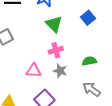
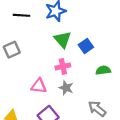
blue square: (88, 18) -> (86, 46), moved
green semicircle: (89, 61) -> (103, 70), moved

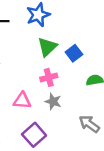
green triangle: (63, 40) -> (47, 47), turned 30

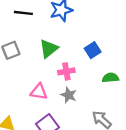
green triangle: (47, 47) -> (49, 49), moved

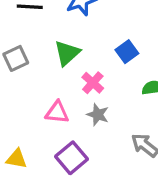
pink cross: (66, 71) -> (93, 83), turned -35

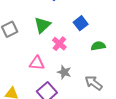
gray star: (98, 115) -> (64, 72), moved

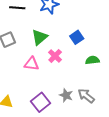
pink triangle: (37, 63) -> (32, 64), moved
gray star: (64, 72) -> (66, 95), moved

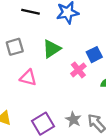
pink cross: (55, 56) -> (78, 70), moved
pink triangle: (32, 64) -> (28, 78), moved

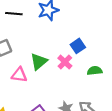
green triangle: (52, 49) -> (39, 62), moved

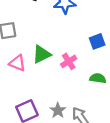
blue square: (78, 46) -> (97, 41), moved

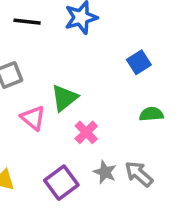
pink cross: (69, 61) -> (86, 132), moved
pink triangle: (17, 63) -> (33, 118), turned 30

